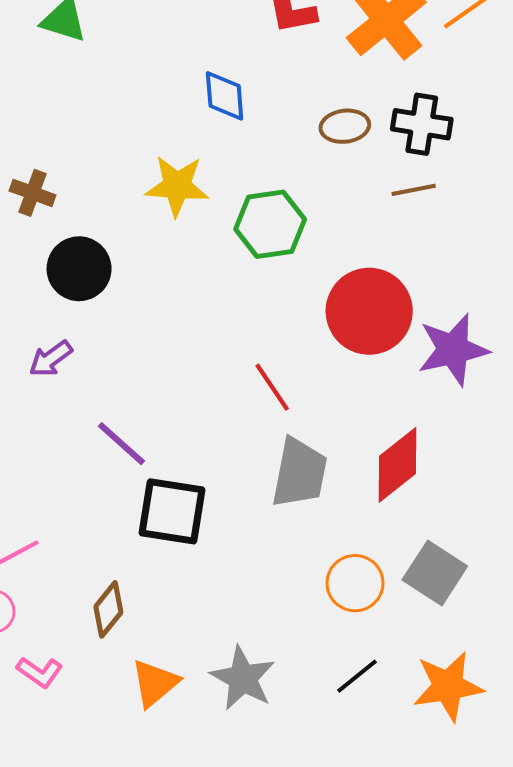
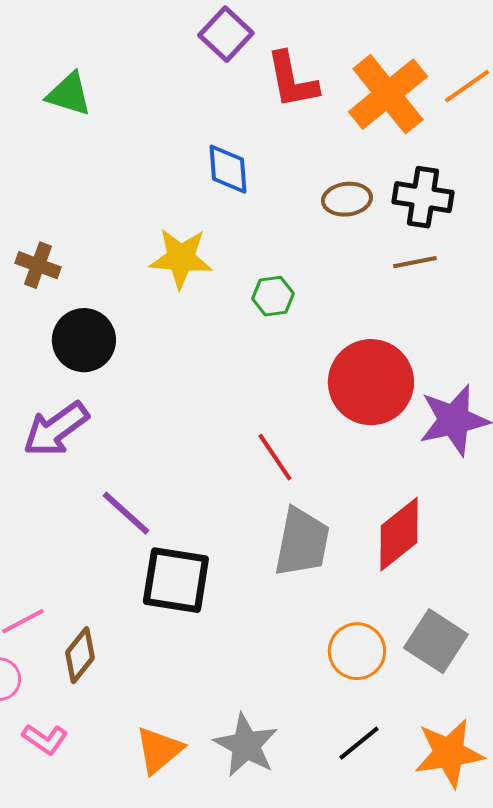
green hexagon: (270, 224) -> (273, 296), size x0.6
purple arrow: (51, 359) -> (56, 429), size x1.5
brown diamond: (108, 609) -> (80, 655), moved

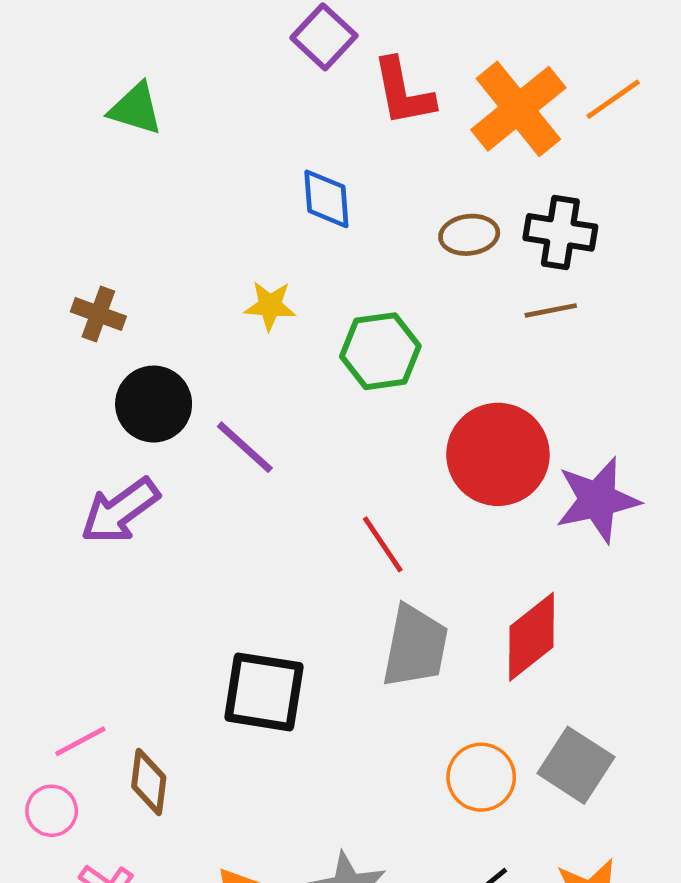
yellow star: (181, 258) -> (270, 306), size x0.7
green hexagon: (273, 296) -> (380, 351), size x1.6
purple line: (126, 513) -> (245, 447), moved
brown diamond: (80, 655) -> (149, 782), turned -32

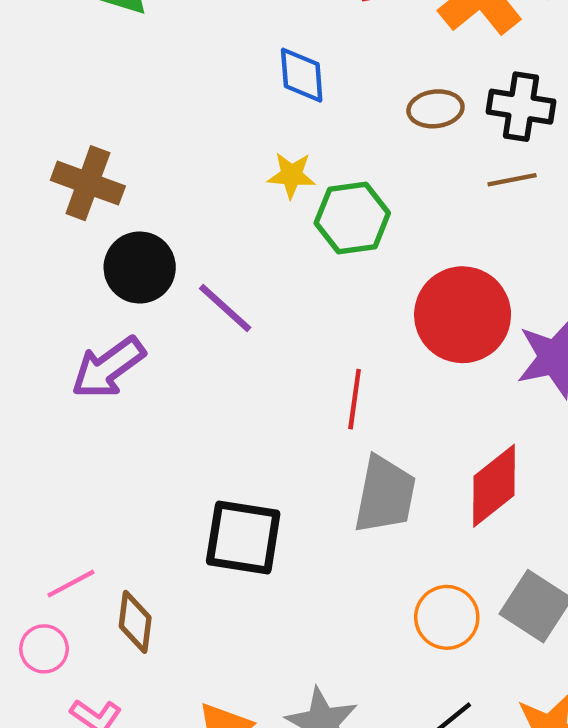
yellow star: (270, 306) -> (292, 175), moved
brown cross: (98, 314) -> (88, 183), size x1.4
red line: (383, 544) -> (355, 399), turned 42

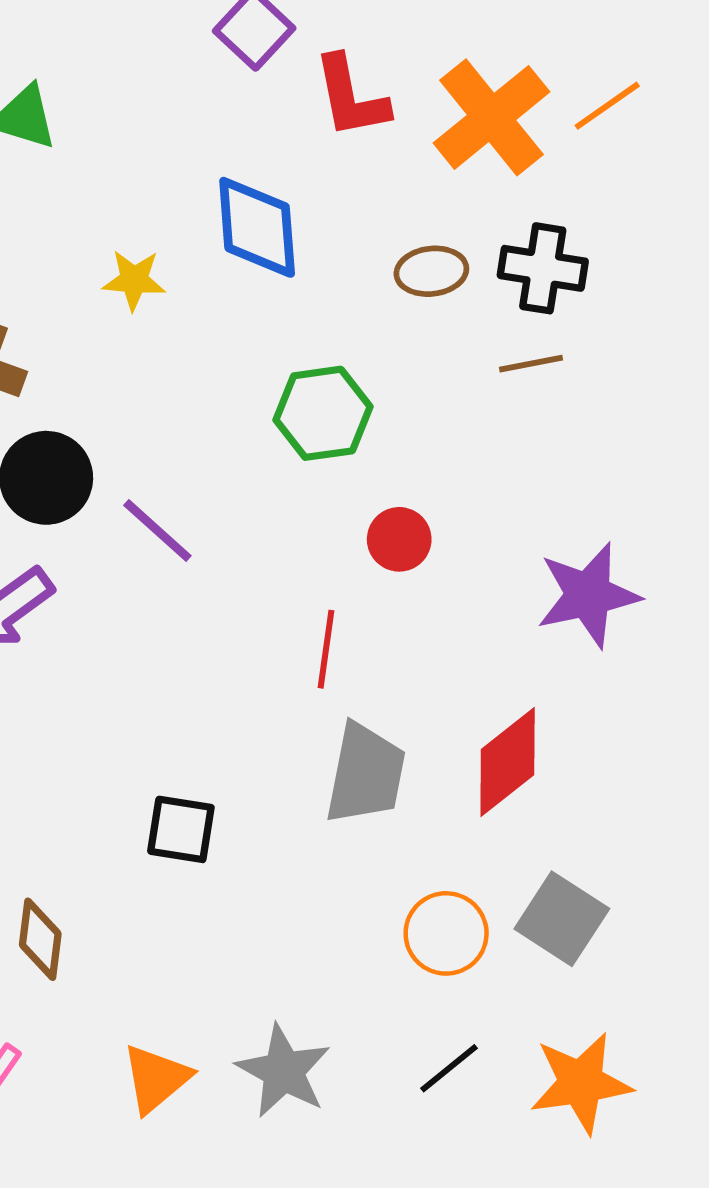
blue diamond: (302, 75) -> (257, 227), size x1.4
yellow star: (292, 175) -> (134, 280), moved
red circle: (463, 315) -> (399, 539), moved, size x0.5
black square: (243, 537) -> (181, 829), size x0.7

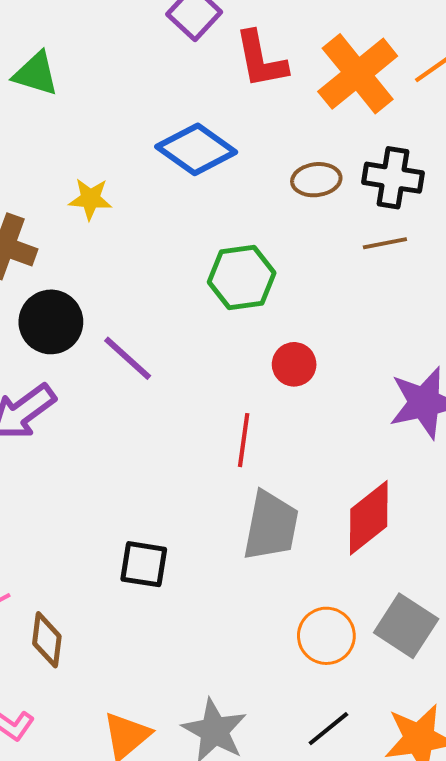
blue diamond: (257, 227) -> (196, 149), turned -50
yellow star: (134, 280) -> (90, 199), moved

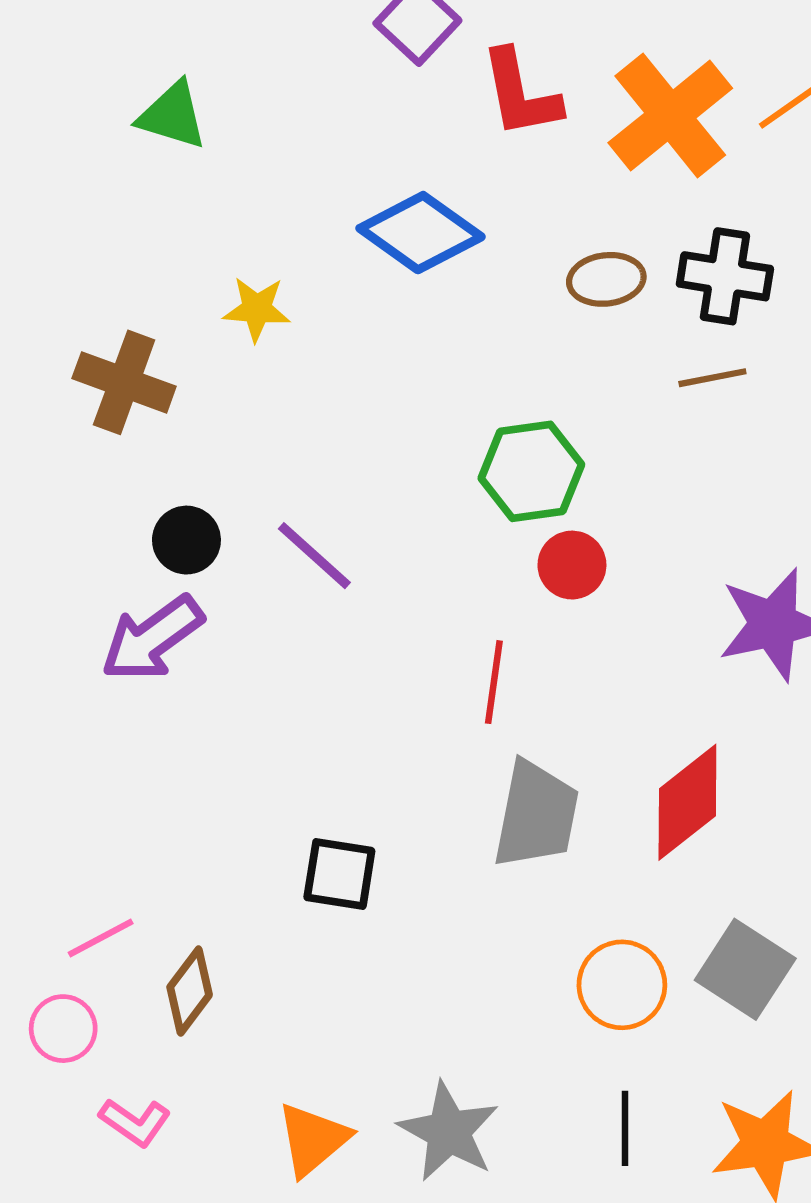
green hexagon: (242, 278) -> (531, 471), moved
black circle: (51, 322) -> (186, 540), moved, size x0.7
brown diamond: (47, 640) -> (190, 991), turned 30
black line: (328, 729) -> (625, 1128), turned -51

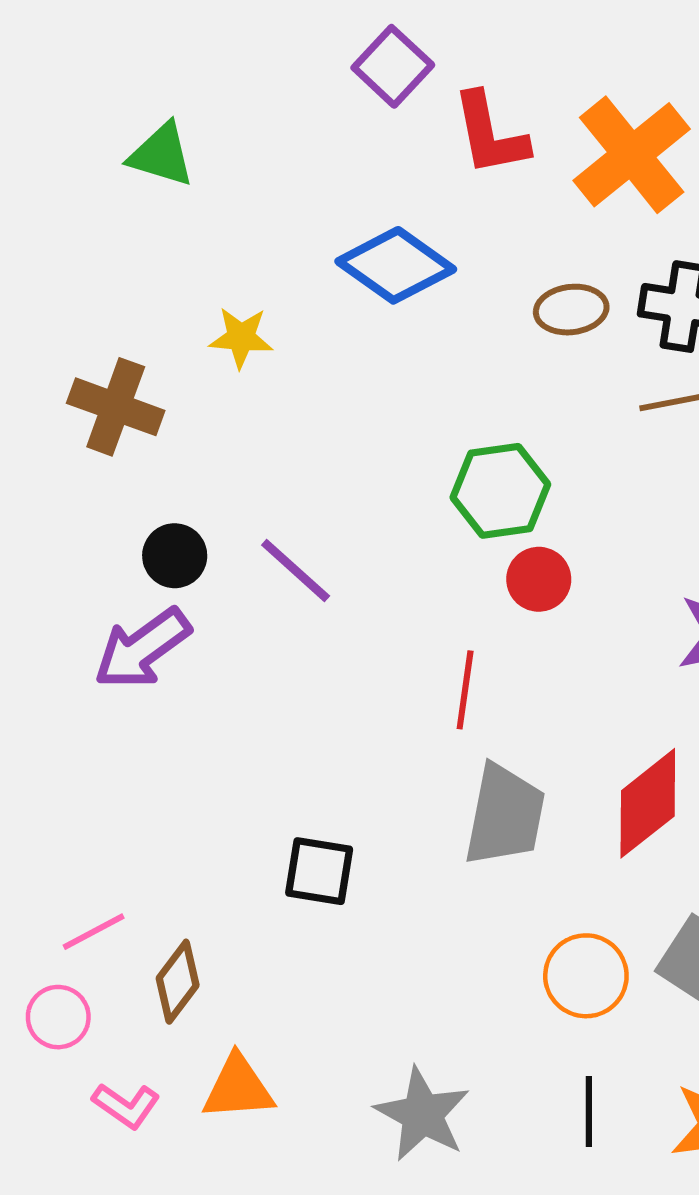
orange triangle: (313, 1139) -> (238, 1088), moved, turned 36

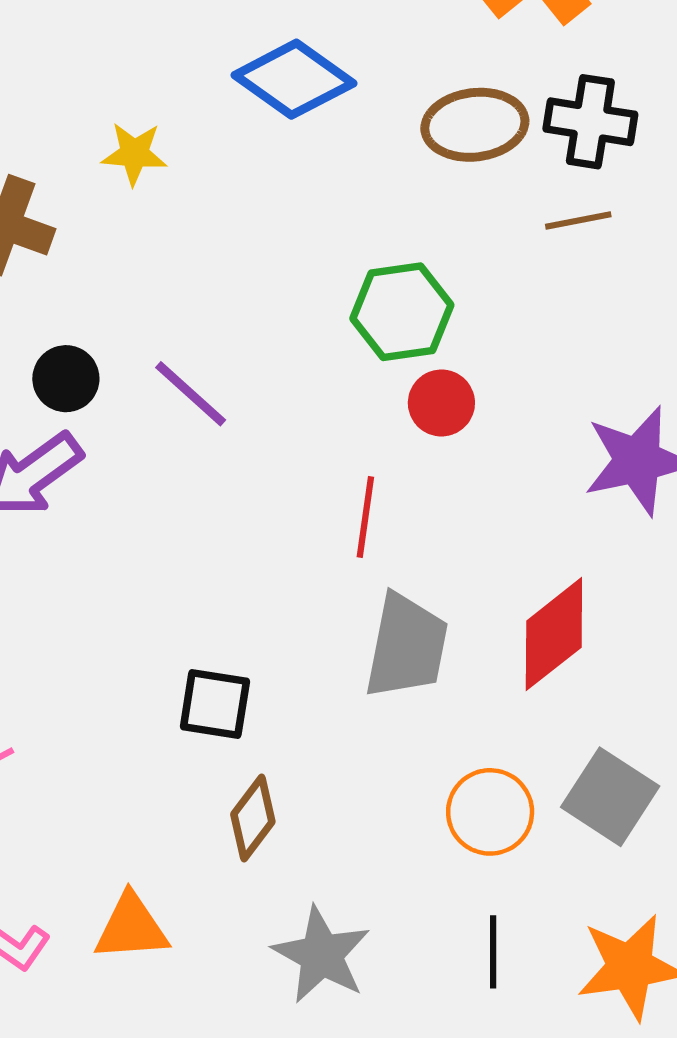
brown ellipse: (571, 310) -> (475, 125), size x1.4
brown diamond: (178, 982) -> (253, 818), moved

